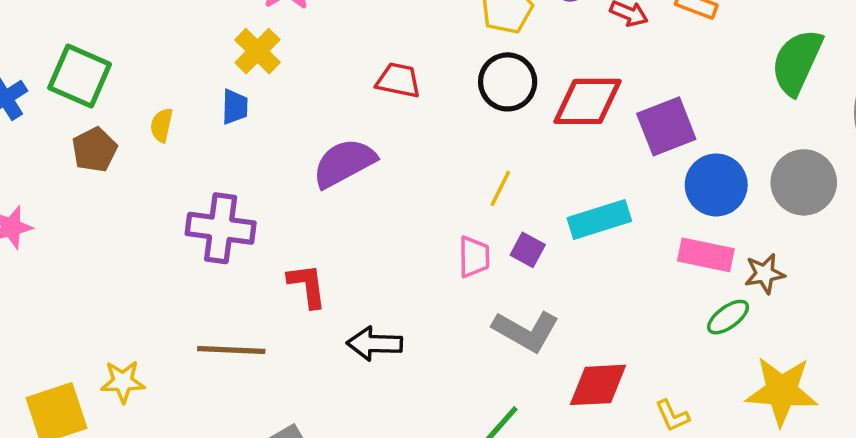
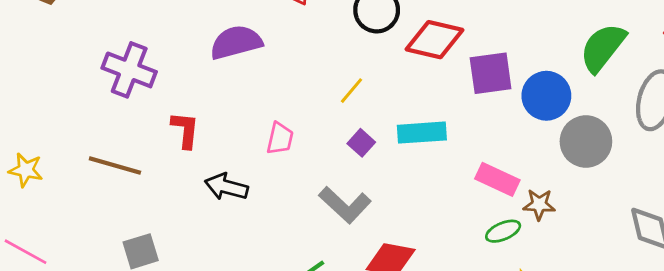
blue circle: (716, 185) -> (546, 96), moved
pink trapezoid: (474, 257) -> (280, 138), moved

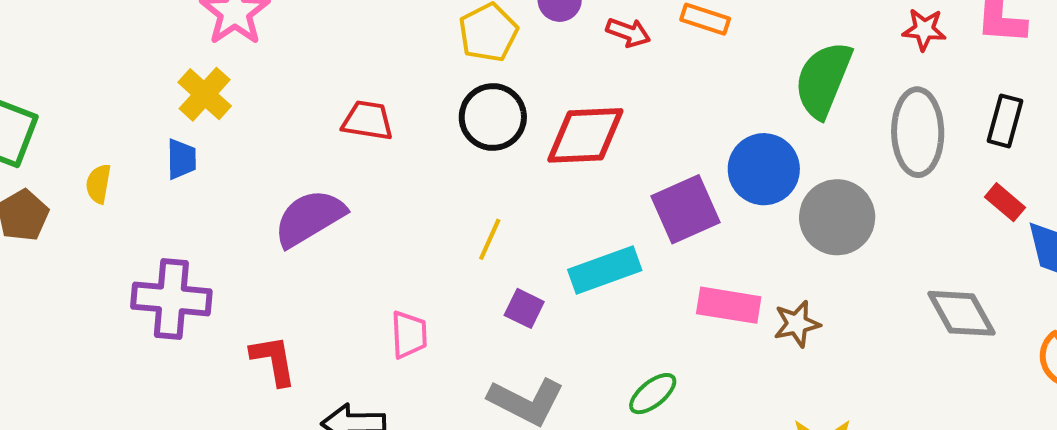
purple square: (491, 73) -> (686, 209), moved
green ellipse: (503, 231) -> (653, 394), moved

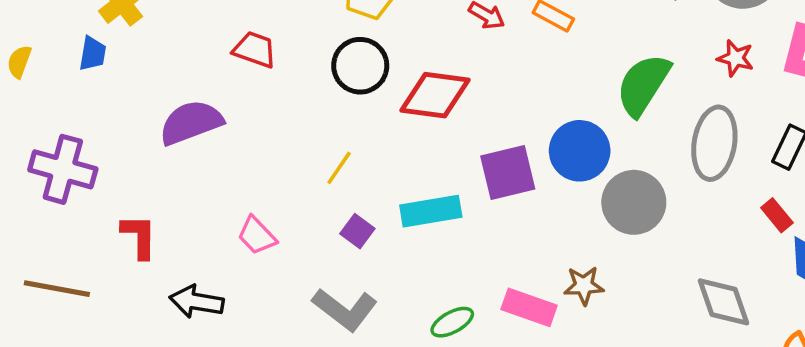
pink rectangle: (729, 305) -> (529, 307), moved
pink trapezoid: (409, 335) -> (257, 236), turned 129

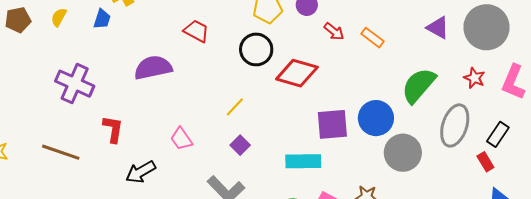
cyan rectangle: (431, 211) -> (303, 161), moved
red rectangle: (777, 215) -> (485, 162), moved
black arrow: (197, 302) -> (141, 172), turned -48

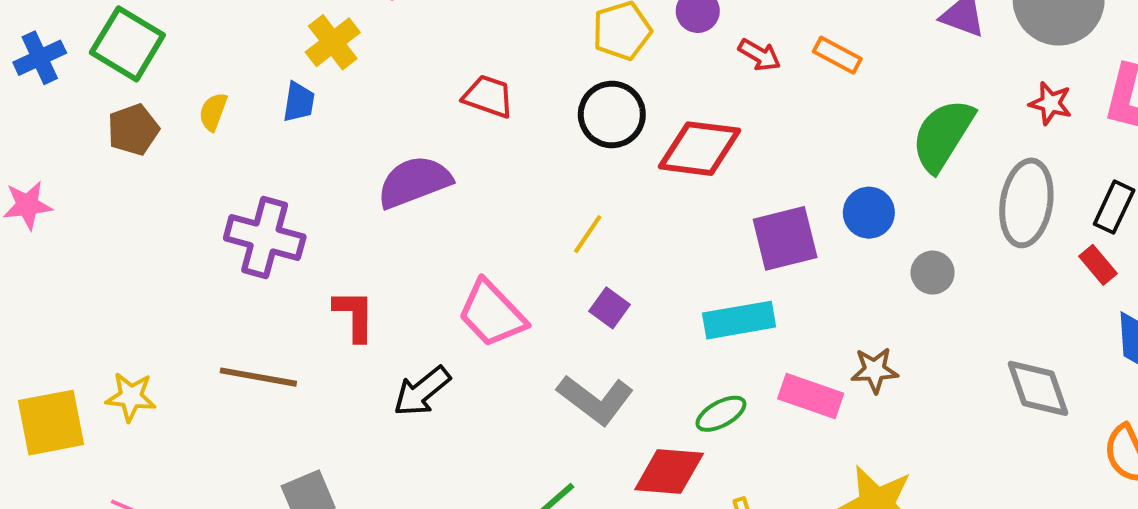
blue circle: (376, 118) -> (869, 213), size x0.7
pink trapezoid: (181, 139) -> (492, 314), size x1.5
gray circle: (403, 153) -> (933, 273), size x0.6

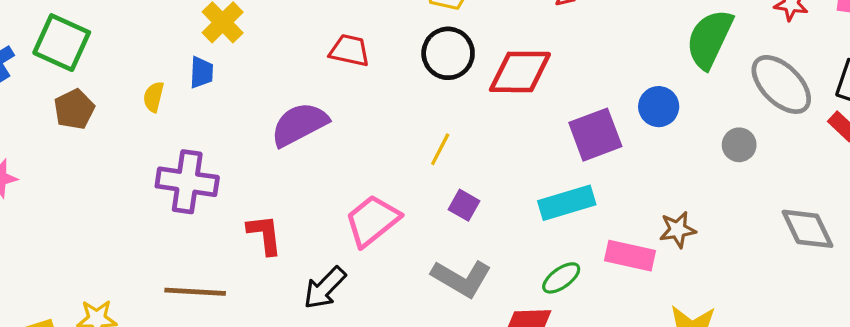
yellow semicircle: (213, 112) -> (154, 97), moved
gray ellipse: (1026, 203) -> (781, 84), turned -48
gray circle: (933, 273) -> (739, 145), moved
pink trapezoid: (492, 314) -> (372, 221), turned 102

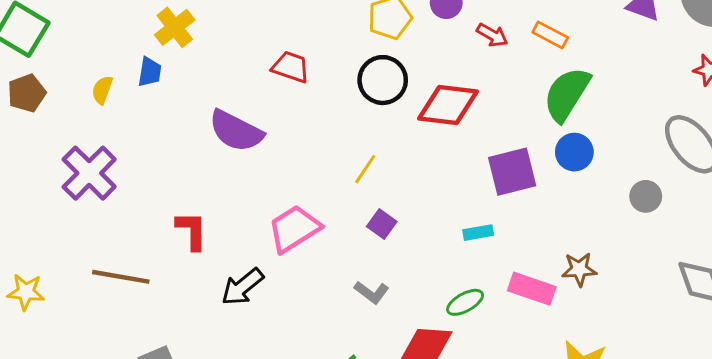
green semicircle: (709, 39) -> (567, 94), moved
purple semicircle: (299, 124) -> (236, 131), turned -132
purple cross: (187, 182) -> (89, 173), moved, turned 30
cyan rectangle: (567, 203) -> (478, 233), size x0.6
gray L-shape: (461, 278) -> (372, 292), size x0.6

